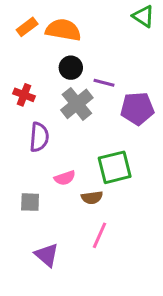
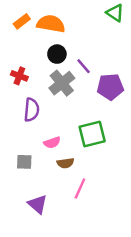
purple line: (104, 83) -> (84, 66), turned 35
brown semicircle: (92, 198) -> (65, 163), moved

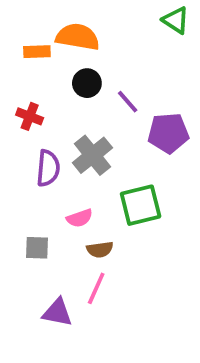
orange rectangle: (22, 21) -> (37, 52), moved, turned 35
gray cross: (62, 83) -> (92, 155), moved
pink line: (80, 189) -> (96, 288), moved
purple triangle: (38, 204) -> (57, 312), turned -30

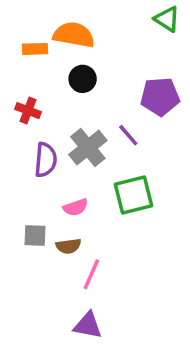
purple line: (128, 102) -> (128, 135), moved
purple pentagon: (168, 133) -> (160, 96), moved
brown semicircle: (100, 250) -> (68, 246), moved
purple triangle: (57, 312) -> (88, 325), moved

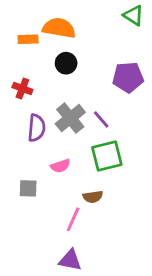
purple line: (128, 135) -> (101, 119), moved
brown semicircle: (68, 246) -> (93, 197), moved

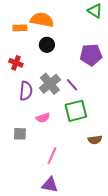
brown semicircle: (93, 197) -> (95, 140), moved

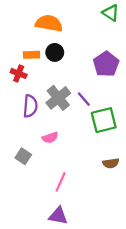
orange rectangle: (20, 28) -> (31, 55), moved
purple pentagon: (91, 55) -> (106, 64), turned -30
green square: (76, 111) -> (104, 120), moved
gray square: (20, 134) -> (23, 156), turned 32

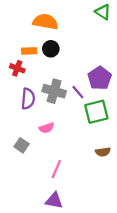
purple pentagon: (106, 64) -> (100, 78), moved
gray cross: (58, 98) -> (54, 91), turned -35

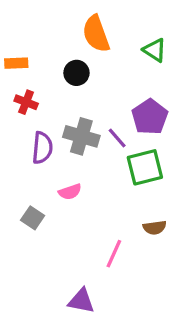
green triangle: (103, 12) -> (155, 50), moved
orange semicircle: (45, 22) -> (96, 34), moved, turned -120
orange rectangle: (29, 51) -> (16, 63), moved
pink line: (56, 169) -> (114, 254), moved

